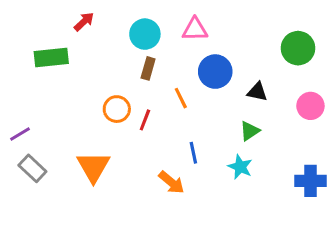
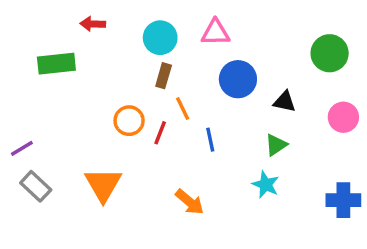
red arrow: (84, 22) -> (93, 24), turned -135
orange line: (181, 98) -> (183, 109), moved
blue line: (193, 153) -> (210, 140), moved

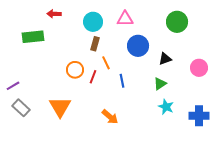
green circle: (330, 53) -> (177, 22), moved
black triangle: (285, 102) -> (165, 59), turned -32
cyan star: (266, 185) -> (166, 107), moved

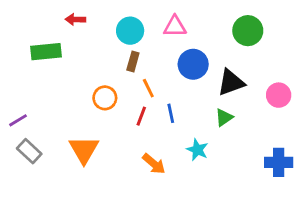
black triangle: (165, 59) -> (231, 82), size x1.5
red line: (93, 77) -> (141, 116), moved
cyan star: (166, 107) -> (197, 150), moved

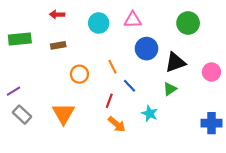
green rectangle: (46, 52) -> (20, 39), moved
brown rectangle: (133, 61) -> (58, 45), moved, turned 64
blue line: (171, 113) -> (130, 86), turned -32
red line: (141, 116) -> (109, 101), moved

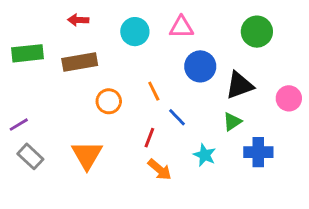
brown rectangle: (58, 45) -> (80, 62), size x1.6
blue cross: (211, 123) -> (258, 152), moved

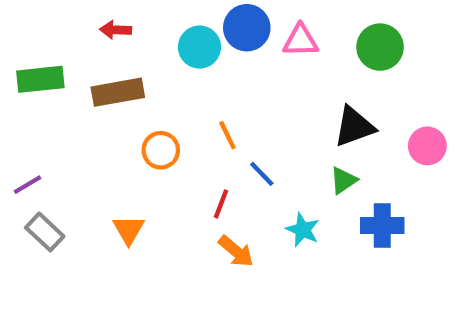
pink triangle: (181, 27) -> (301, 41), moved
blue circle: (200, 66) -> (247, 28), moved
orange triangle: (87, 155) -> (129, 230), size x0.7

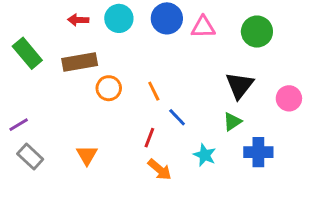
cyan circle: (199, 47) -> (119, 18), moved
green rectangle: (40, 79) -> (27, 53), turned 56
black triangle: (354, 127) -> (240, 85), turned -32
orange circle: (161, 150) -> (109, 88), moved

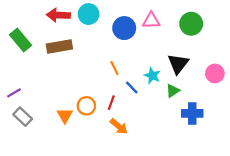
blue circle: (167, 18) -> (124, 28), moved
red arrow: (78, 20) -> (58, 15), size x1.5
orange circle: (109, 88) -> (86, 106), moved
cyan star: (205, 155) -> (152, 76), moved

